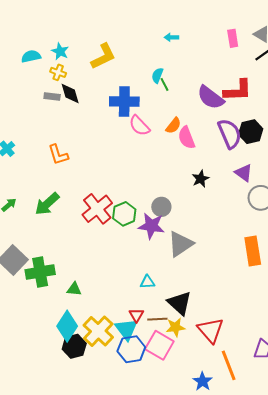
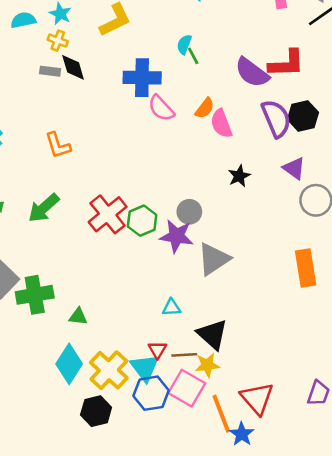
red triangle: (211, 330) -> (257, 398), moved
black hexagon: (74, 346) -> (96, 411), moved
orange line: (229, 365) -> (221, 414), moved

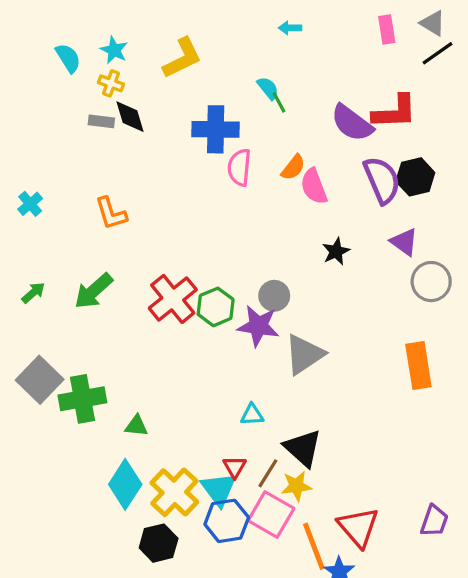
cyan semicircle: (23, 20) -> (68, 58), turned 70
cyan semicircle: (184, 44) -> (268, 88), turned 120
pink semicircle: (161, 108) -> (239, 167), turned 48
brown line: (184, 355) -> (268, 473), turned -55

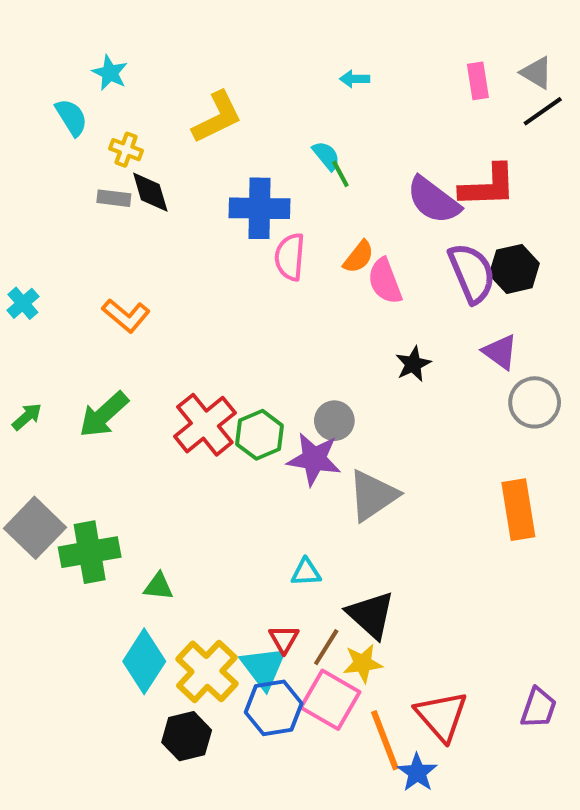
cyan star: (114, 50) -> (110, 73), moved
orange L-shape: (111, 213) -> (126, 315), turned -33

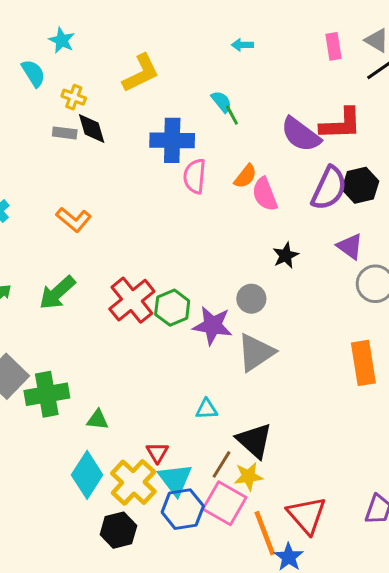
purple semicircle: (472, 273) -> (329, 188), turned 48
gray circle: (334, 421) -> (251, 299), moved
red triangle: (284, 639) -> (157, 452), moved

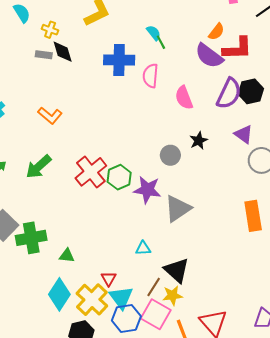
pink semicircle: (195, 176) -> (150, 76), moved
orange semicircle: (245, 176) -> (216, 32), moved
gray circle: (251, 299) -> (170, 155), moved

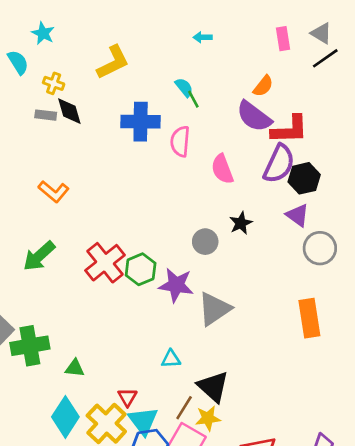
red L-shape: (237, 48) -> (290, 130), moved
black hexagon: (251, 91) -> (304, 178), moved

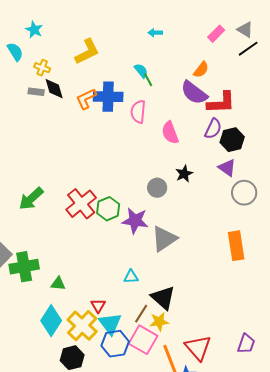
pink rectangle: (283, 39) -> (216, 34), turned 54
purple semicircle: (279, 164) -> (213, 129), size x0.7
orange L-shape: (54, 192) -> (86, 99), moved, turned 115

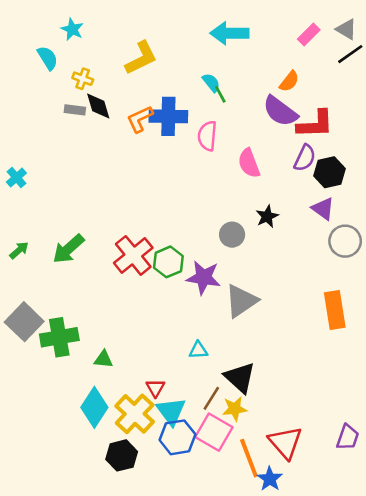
cyan arrow: (155, 33) -> (229, 33), size x2.0

